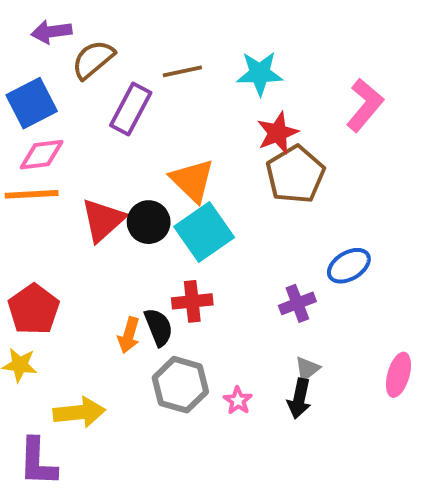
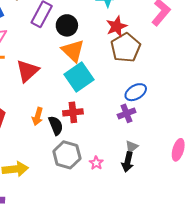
black circle: (149, 222) -> (67, 25), moved
blue ellipse: (349, 266) -> (136, 92), moved
orange arrow: (129, 335) -> (38, 116), moved

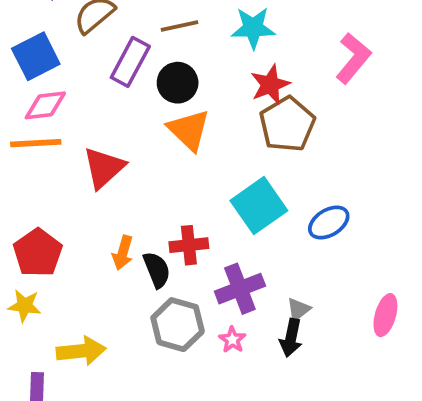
cyan square: (79, 77) -> (259, 206), moved
blue ellipse: (136, 92) -> (329, 223), moved
purple cross: (127, 113) -> (240, 289), moved, size x1.4

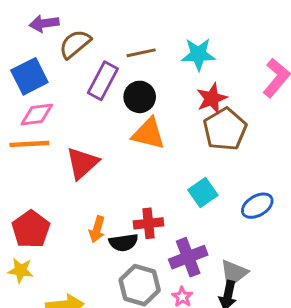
orange triangle: (189, 130) -> (148, 134), turned -30
cyan square: (259, 206) -> (203, 192), size x0.7
black semicircle: (157, 270) -> (123, 242), turned 104
gray triangle: (298, 309) -> (234, 273), size x1.5

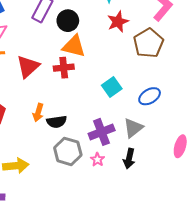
brown pentagon: (225, 129) -> (149, 43), moved
red cross: (148, 223) -> (64, 68), moved
gray triangle: (234, 273) -> (133, 128), moved

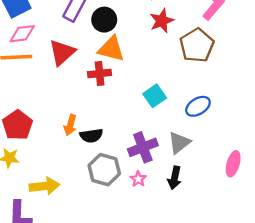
red triangle: (28, 67) -> (62, 52), moved

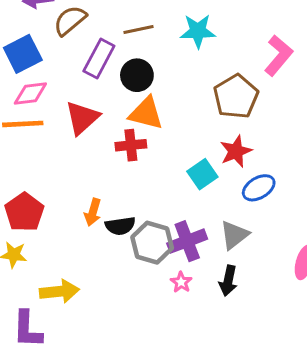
red star: (162, 21) -> (236, 151), moved
brown pentagon: (197, 45) -> (236, 97), moved
gray hexagon: (104, 170) -> (152, 243), moved

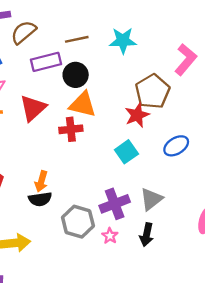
purple rectangle: (99, 58) -> (46, 62), turned 48
red star: (236, 151) -> (137, 115), moved
blue ellipse: (259, 188) -> (176, 146), moved
black semicircle: (120, 226) -> (40, 199), moved
gray hexagon: (152, 243) -> (78, 222), moved

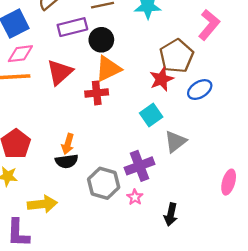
orange triangle: (83, 104) -> (108, 69), turned -40
blue ellipse: (176, 146) -> (200, 90), moved
gray triangle: (151, 199) -> (175, 142), moved
black arrow: (147, 235) -> (171, 214), moved

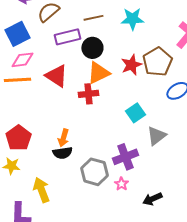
red triangle: (60, 72) -> (56, 76), turned -45
red star: (162, 79) -> (131, 65), moved
yellow arrow: (42, 204) -> (41, 190), turned -105
black arrow: (171, 214) -> (152, 199), turned 54

